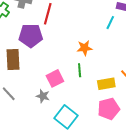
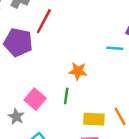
cyan line: (110, 23) -> (115, 48), turned 56
pink square: (55, 78) -> (35, 99), turned -36

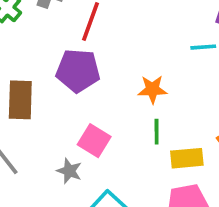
purple pentagon: (18, 42) -> (78, 71), moved
green line: (66, 96) -> (157, 132), moved

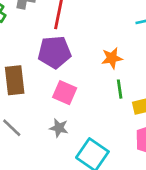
pink square: (94, 141) -> (65, 93), moved

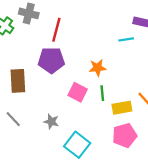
pink square: (65, 93) -> (78, 92), moved

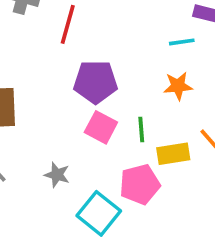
purple pentagon: (51, 60) -> (96, 82), moved
orange star: (97, 68) -> (178, 86), moved
pink pentagon: (125, 135) -> (140, 184), moved

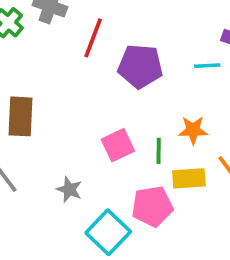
purple pentagon: (96, 82) -> (140, 66), moved
orange star: (178, 86) -> (193, 130), moved
pink square: (101, 127) -> (118, 145), turned 32

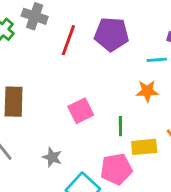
purple pentagon: (140, 66) -> (112, 34), moved
orange star: (193, 130) -> (147, 91), moved
pink square: (118, 145) -> (81, 111), moved

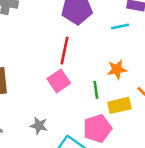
red line: (68, 40) -> (64, 51), moved
orange star: (147, 91) -> (117, 70), moved

